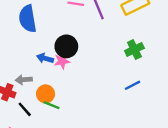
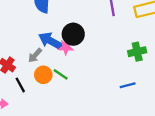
blue arrow: (45, 58) -> (51, 41), size x1.5
gray arrow: (24, 80) -> (35, 55), moved, turned -56
green line: (52, 105) -> (61, 74), moved

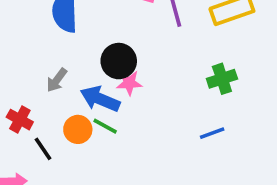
blue arrow: (51, 41) -> (100, 99), moved
pink star: (66, 47) -> (129, 83), moved
gray arrow: (35, 55) -> (57, 80), moved

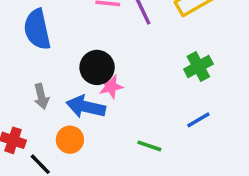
gray arrow: (57, 80) -> (41, 96), turned -40
green line: (105, 126) -> (149, 146), moved

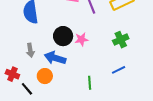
pink star: (111, 87) -> (81, 39), moved
green line: (149, 146) -> (90, 83), turned 64

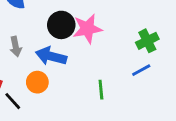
pink star: (81, 39) -> (87, 29), size x1.5
green cross: (121, 40) -> (147, 41), moved

